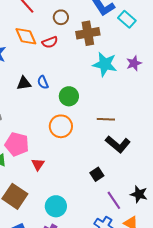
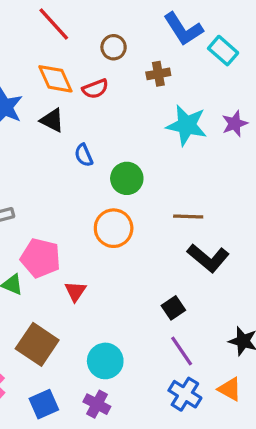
brown cross: (88, 33) -> (158, 74), size x0.6
black triangle: (24, 83) -> (52, 120), moved, turned 35
purple line: (114, 200) -> (182, 351), moved

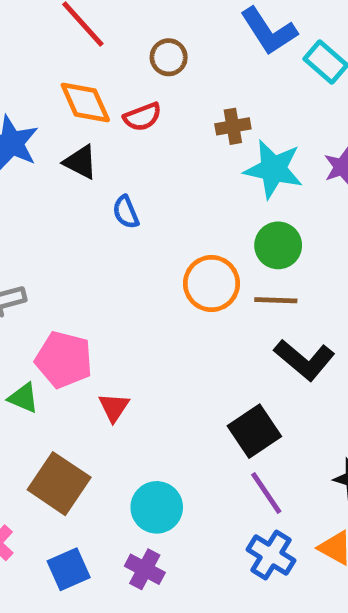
brown cross: (158, 74) -> (233, 126), moved
green circle: (127, 178) -> (278, 245), moved
orange circle: (114, 228) -> (211, 283), moved
black square: (173, 308) -> (254, 431), size x1.5

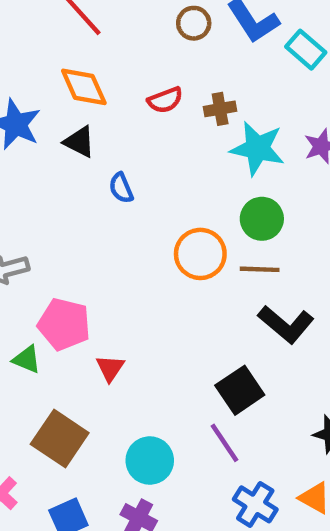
brown circle: (169, 57) -> (194, 23), moved
red semicircle: (142, 117) -> (165, 100), moved
purple line: (266, 493) -> (224, 443), moved

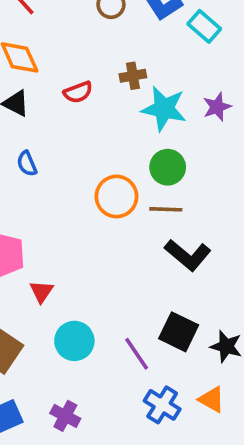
red semicircle: (165, 100) -> (78, 92), moved
blue semicircle: (121, 188) -> (27, 164), moved
black square: (240, 390) -> (179, 332), moved, turned -30
cyan circle: (150, 461) -> (74, 341), moved

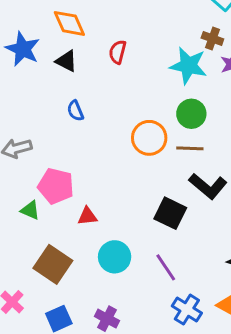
brown cross: (133, 76) -> (212, 38), moved, turned 30
red semicircle: (78, 92) -> (118, 52), turned 125
red triangle: (41, 292) -> (87, 216), turned 50
black square: (179, 332) -> (170, 213), moved

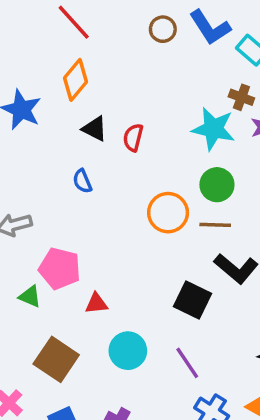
orange diamond: (69, 23) -> (75, 80), turned 64
red semicircle: (118, 52) -> (133, 137), moved
black triangle: (66, 61) -> (95, 129), moved

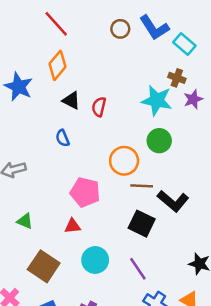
brown line: (215, 225) -> (142, 186), moved
pink pentagon: (60, 269) -> (85, 192), moved

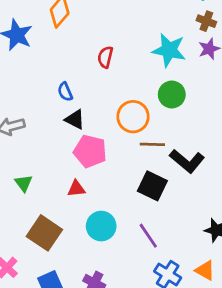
brown cross: (177, 78) -> (206, 21), moved
black triangle: (71, 100) -> (75, 119), moved
green triangle: (25, 221) -> (24, 183), turned 30

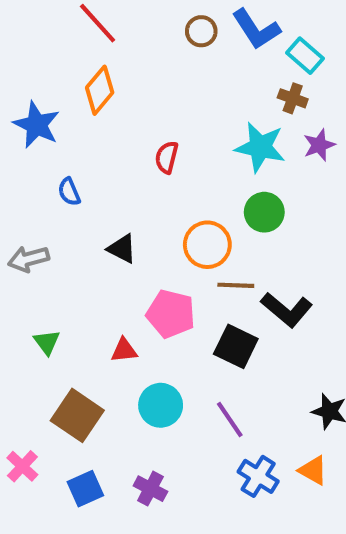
brown cross: (206, 21) -> (293, 98), moved
blue semicircle: (65, 92) -> (69, 192), moved
pink pentagon: (90, 151) -> (171, 314), moved

